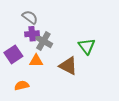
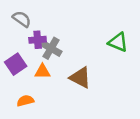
gray semicircle: (30, 17) -> (22, 19), moved
green triangle: (87, 46) -> (118, 42), moved, turned -30

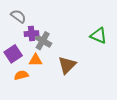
brown triangle: (80, 78) -> (67, 65), turned 48
orange semicircle: (25, 101) -> (21, 75), moved

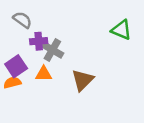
green triangle: (99, 36) -> (121, 30), moved
orange semicircle: (21, 75) -> (12, 83), moved

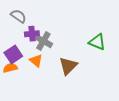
green triangle: (121, 30) -> (97, 42), moved
orange triangle: (44, 74) -> (36, 61), turned 40

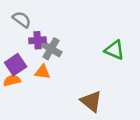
orange triangle: (36, 61) -> (42, 72), turned -32
brown triangle: (68, 66) -> (91, 101), moved, turned -36

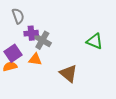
gray semicircle: (22, 19) -> (18, 16), turned 35
brown triangle: (91, 101) -> (68, 73), moved

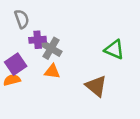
orange triangle: (35, 59) -> (52, 71), moved
brown triangle: (68, 73) -> (96, 86), moved

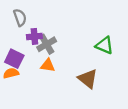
gray cross: (51, 48) -> (47, 44), turned 30
purple square: (16, 64) -> (14, 59), turned -30

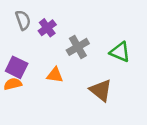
purple cross: (34, 36) -> (47, 28), moved, turned -32
gray cross: (47, 44) -> (78, 47), moved

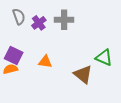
gray cross: (78, 47) -> (64, 20), moved, turned 30
green triangle: (120, 52) -> (104, 58), moved

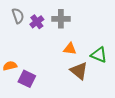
purple square: (14, 55) -> (27, 79), moved
orange triangle: (45, 62) -> (70, 49), moved

